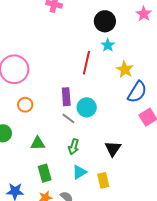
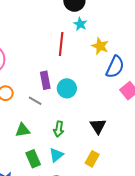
gray line: (68, 118) -> (35, 101), moved
cyan triangle: (79, 172) -> (56, 155), moved
yellow rectangle: (103, 180) -> (92, 159), turned 49

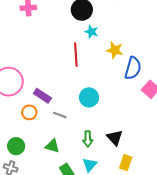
purple rectangle: (45, 80) -> (42, 96), moved, turned -36
black triangle: (98, 126) -> (115, 138), moved
green triangle: (23, 130) -> (52, 146), turned 35

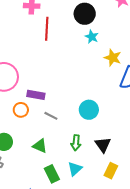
red line: (76, 55) -> (47, 29), moved
purple rectangle: (42, 96) -> (36, 95), turned -30
cyan circle: (89, 97) -> (89, 110), moved

